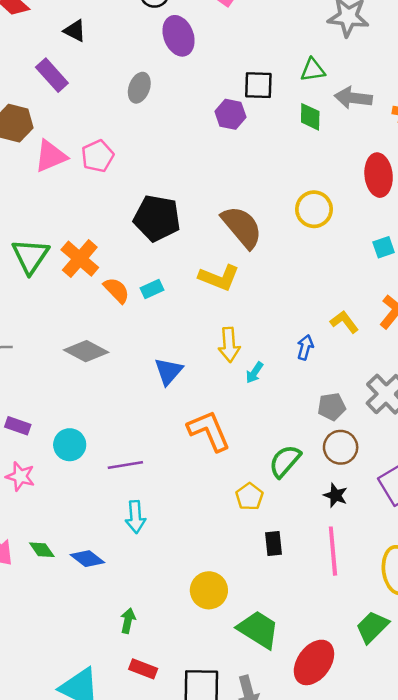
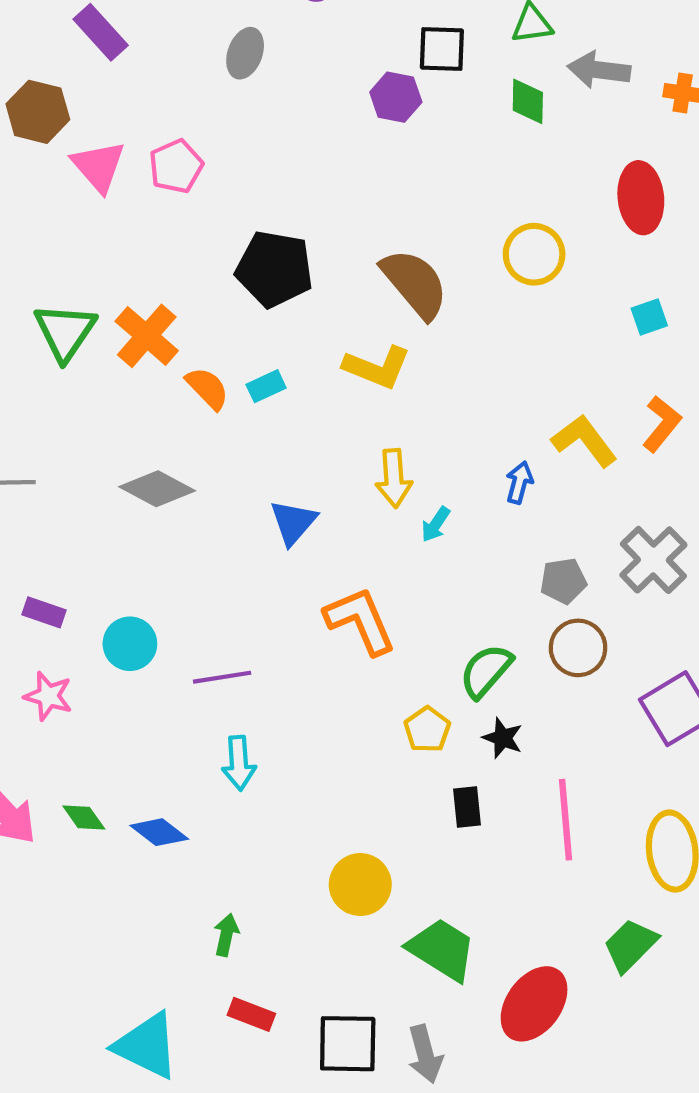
pink triangle: (51, 156) -> (98, 166), turned -48
yellow L-shape: (344, 322) -> (584, 441), size x1.4
black star: (336, 495) -> (503, 738), moved

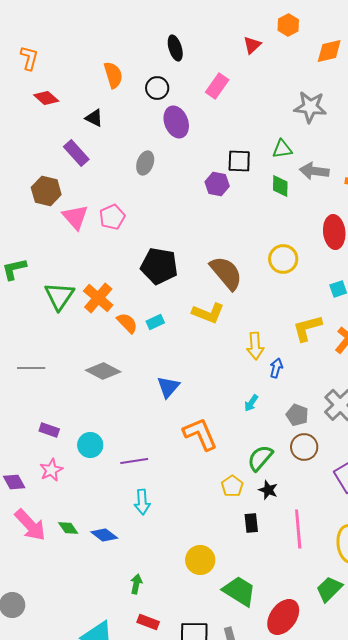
yellow L-shape: (584, 441) -> (307, 328), moved, turned -68
yellow arrow: (394, 478) -> (255, 346), moved
cyan arrow: (436, 524) -> (251, 403), moved
gray pentagon: (563, 581) -> (297, 415), turned 30
pink star: (48, 696) -> (51, 470), turned 30

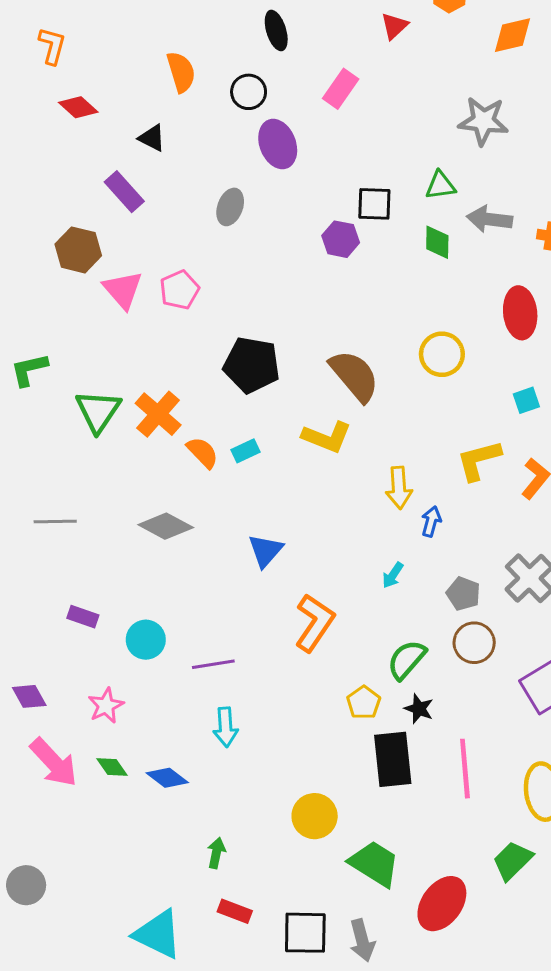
orange L-shape: (200, 434) -> (315, 623), turned 57
pink star: (51, 470) -> (106, 706), moved
black rectangle: (251, 523) -> (393, 759), size x1.8

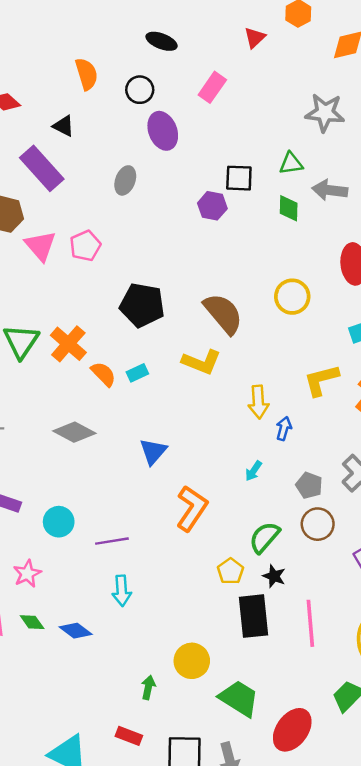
black ellipse: (276, 30) -> (162, 41), turned -52
purple rectangle: (124, 192) -> (42, 168), size x1.4
green arrow: (216, 853) -> (148, 687), moved

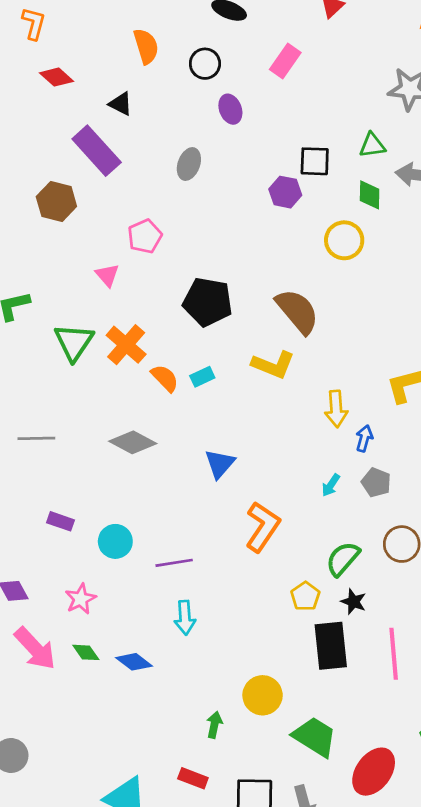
purple ellipse: (163, 131) -> (230, 109), size x0.7
pink triangle: (41, 246) -> (107, 275), moved, size x0.7
yellow circle: (292, 297) -> (344, 240), moved
gray pentagon: (309, 485) -> (376, 483), moved

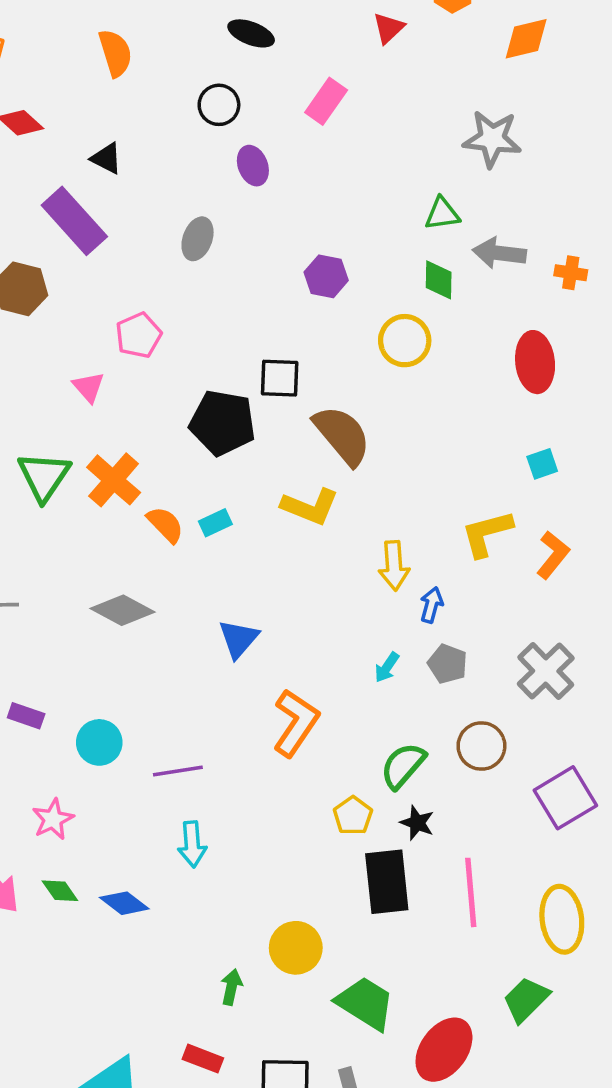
orange semicircle: (146, 46) -> (115, 53), moved
black square: (315, 161) -> (280, 378), moved

